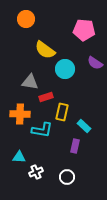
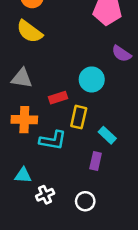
yellow semicircle: (45, 50) -> (30, 32), moved
cyan circle: (65, 69) -> (92, 79), moved
gray triangle: (30, 82) -> (22, 78), moved

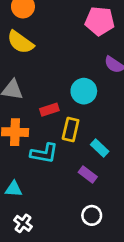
purple rectangle: (96, 161) -> (88, 174), turned -66
white cross: (45, 195) -> (23, 223), moved, turned -30
white circle: (85, 201) -> (92, 215), moved

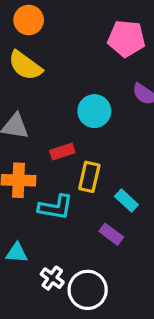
cyan circle: (84, 91) -> (94, 111), moved
white circle: (92, 215) -> (88, 290), moved, size x1.5
white cross: (23, 223) -> (52, 278), moved

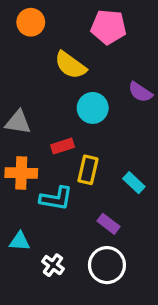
pink pentagon: (126, 39) -> (109, 27), moved
yellow semicircle: (25, 66) -> (70, 65), moved
cyan rectangle: (126, 200) -> (134, 183), moved
white circle: (88, 290) -> (107, 265), moved

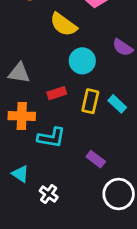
yellow rectangle: (88, 170) -> (90, 101), moved
cyan rectangle: (134, 183) -> (117, 104), moved
cyan triangle: (20, 241) -> (20, 174), turned 30
white circle: (107, 265) -> (119, 194), moved

